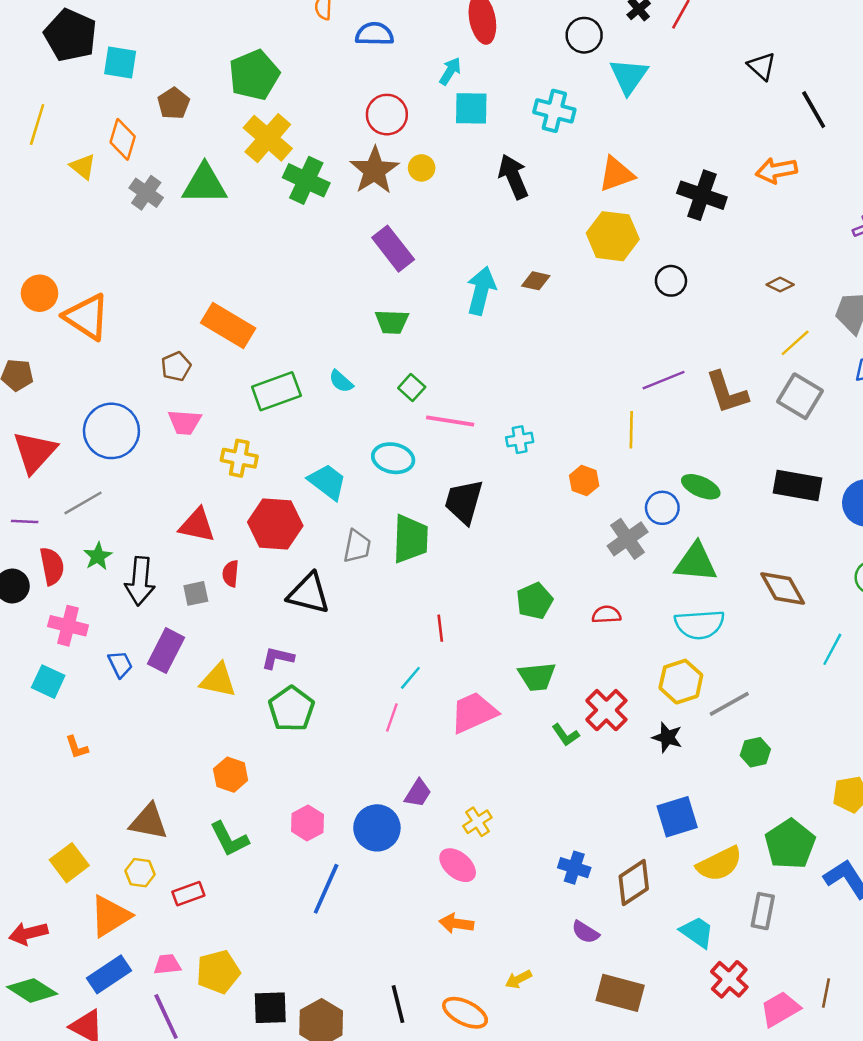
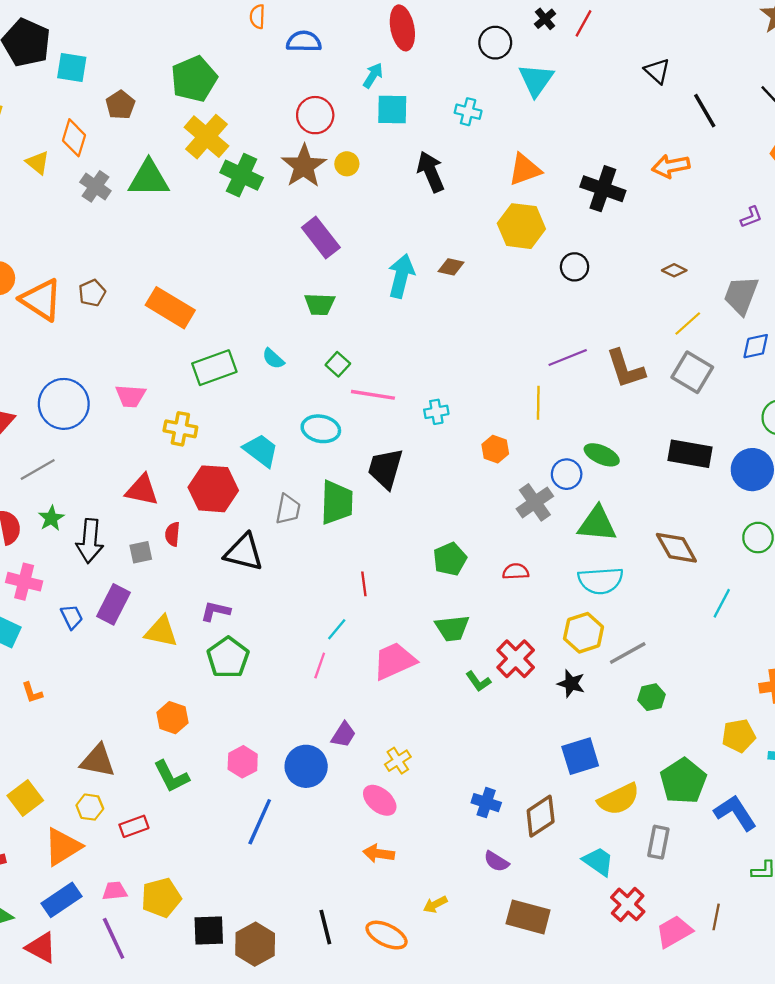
cyan cross: (554, 111) -> (468, 112), size x0.7
brown pentagon: (176, 366) -> (92, 293), moved

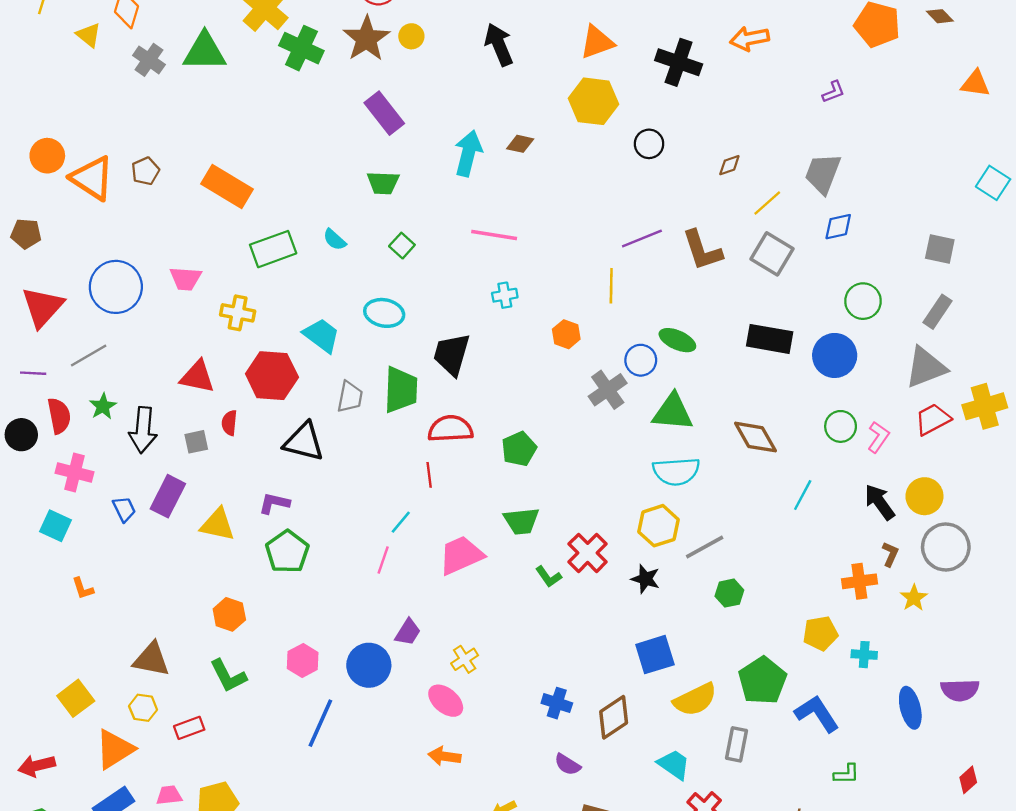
brown diamond: (674, 270) -> (729, 165), moved, turned -45
pink line: (373, 395) -> (494, 235), moved
red semicircle: (516, 572) -> (450, 429), moved, size x1.6

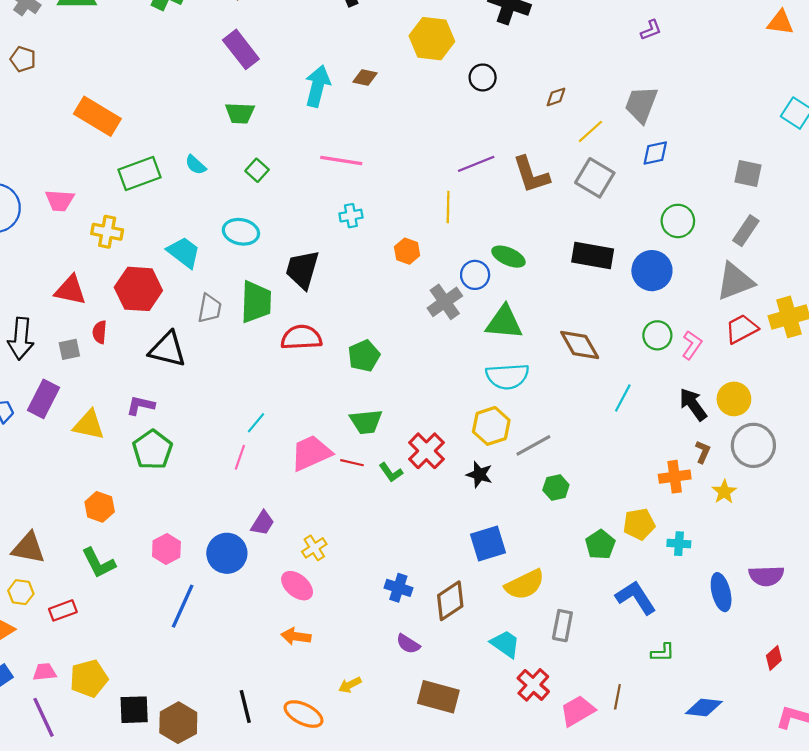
brown pentagon: (145, 171) -> (23, 59), moved, turned -30
red line: (429, 475) -> (352, 463), moved, turned -70
green pentagon: (763, 681) -> (600, 545), moved, size x0.7

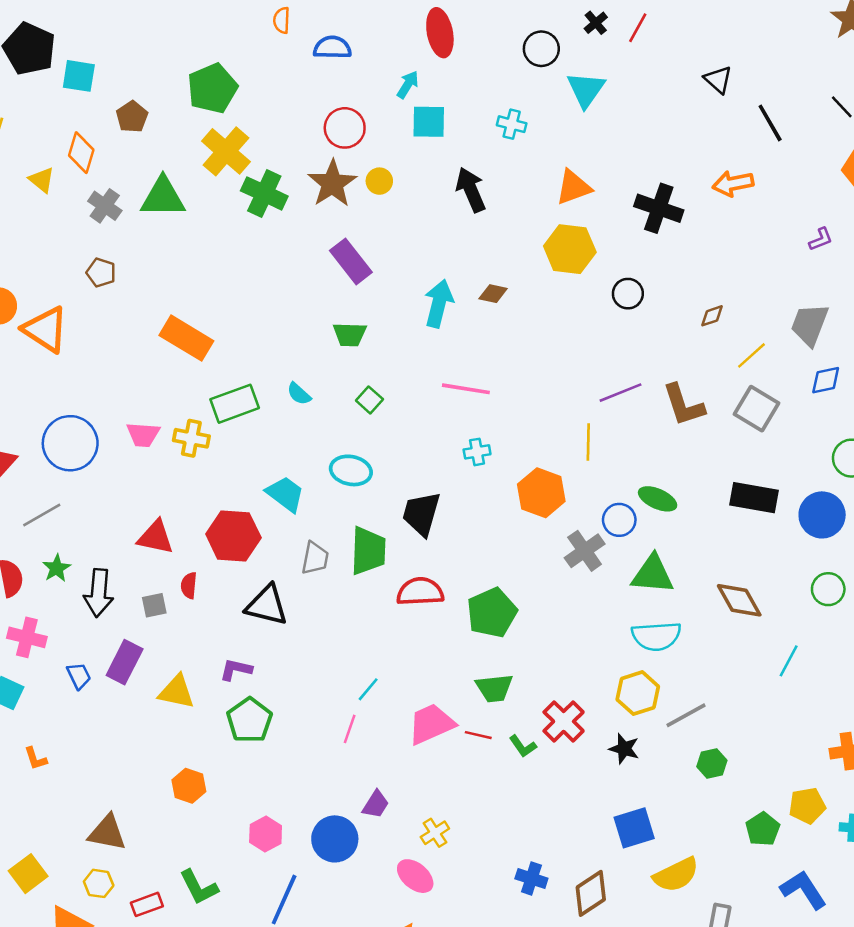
yellow cross: (107, 232) -> (191, 438), moved
orange hexagon: (407, 251) -> (541, 493), size x1.6
green pentagon: (364, 356) -> (492, 613), size x1.4
green L-shape: (99, 563) -> (199, 887), moved

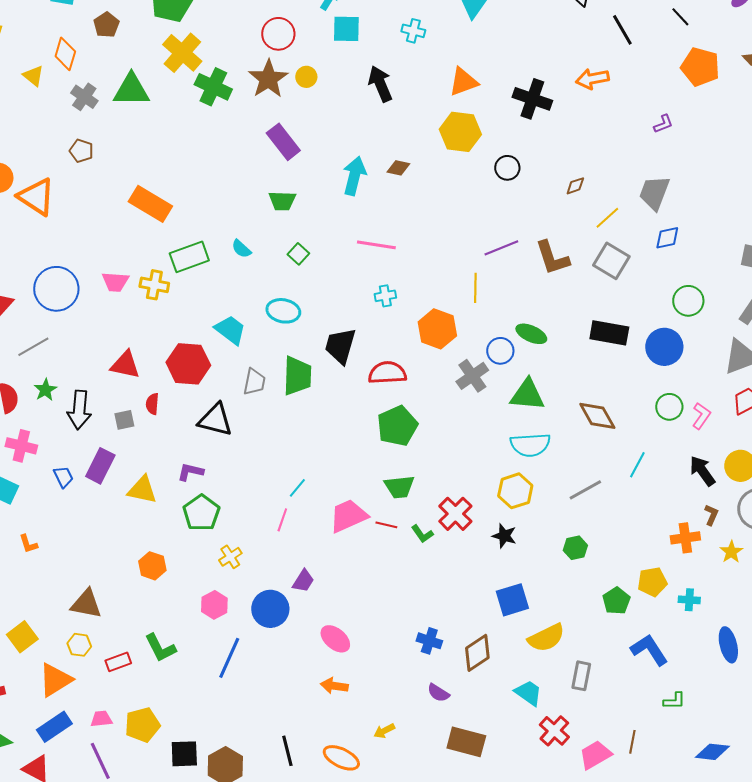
red semicircle: (420, 592) -> (387, 373), moved
gray line: (686, 715) -> (585, 490), moved
yellow cross: (435, 833) -> (230, 557), moved

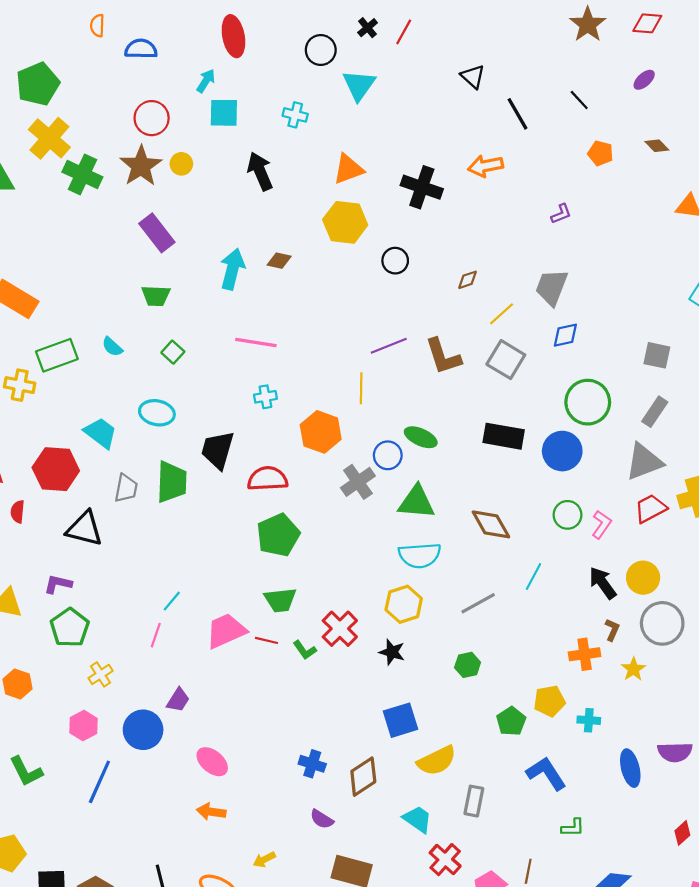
orange pentagon: (700, 67) -> (600, 153), size x0.6
green circle: (688, 301) -> (588, 402), size x1.4

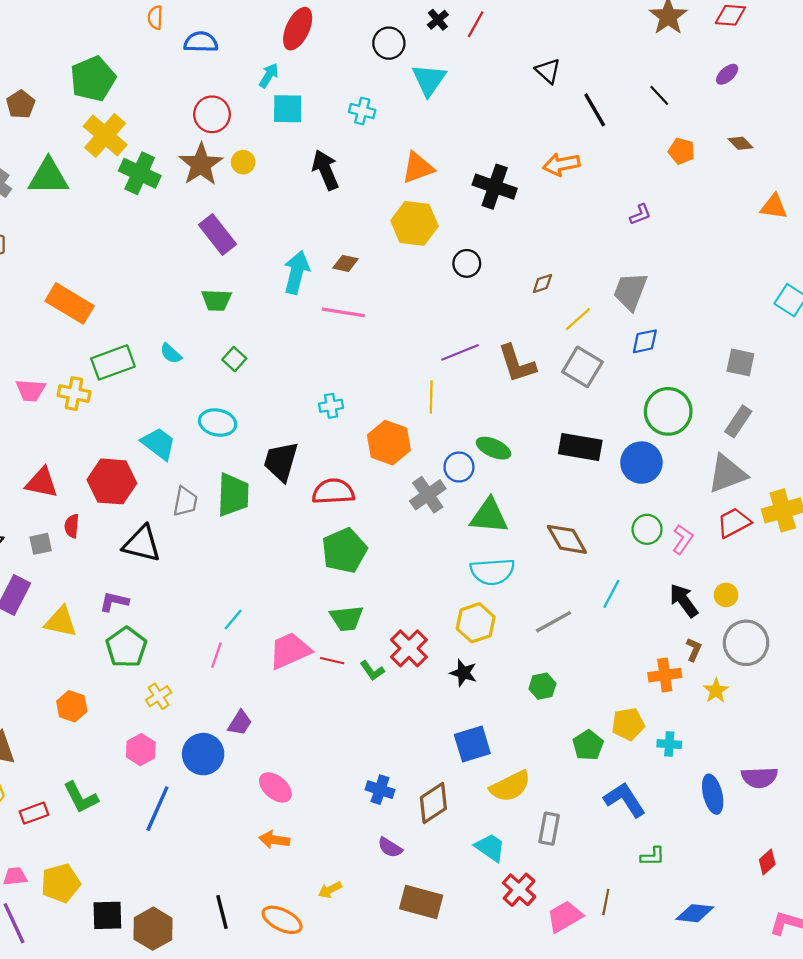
red ellipse: (233, 36) -> (298, 29), turned 36
pink line: (256, 343) -> (343, 312), moved
yellow circle: (643, 578) -> (726, 595), size x0.7

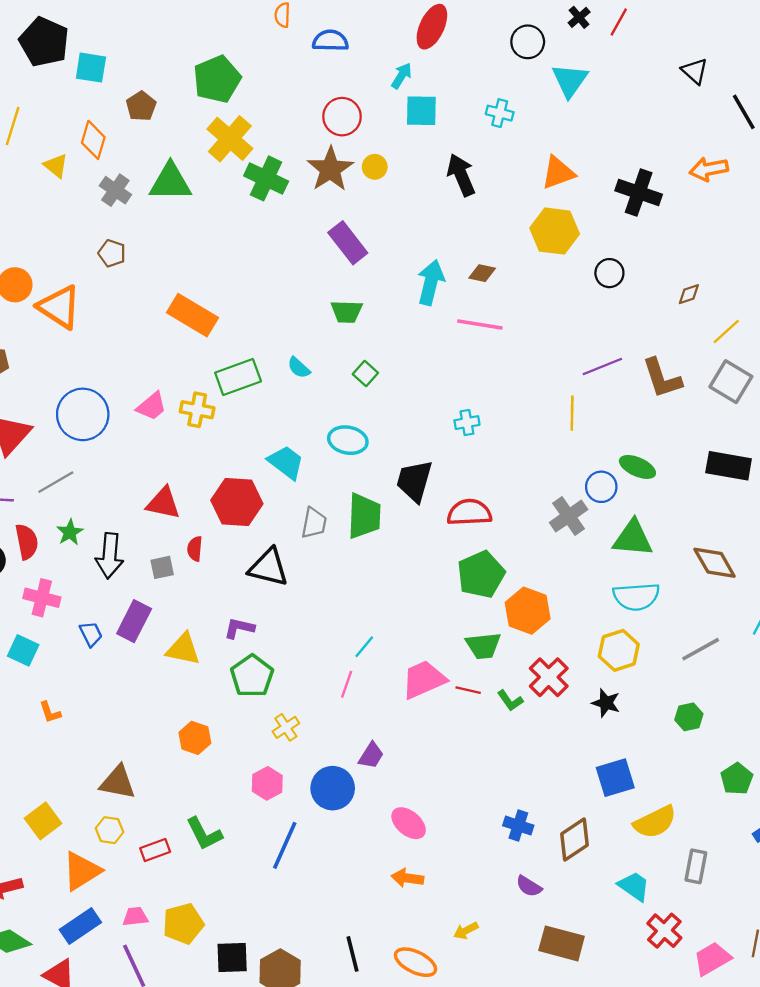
pink trapezoid: (31, 390) -> (152, 406), turned -44
orange hexagon: (389, 443) -> (528, 611), moved

